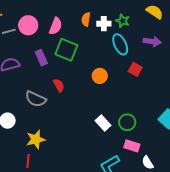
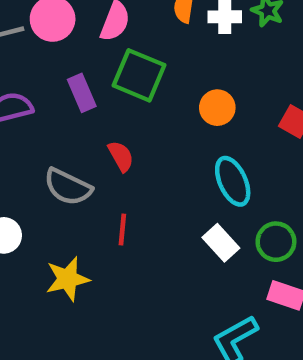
cyan ellipse: (120, 44) -> (233, 181), moved
orange circle: (100, 76) -> (217, 108), moved
red line: (28, 161) -> (122, 230), moved

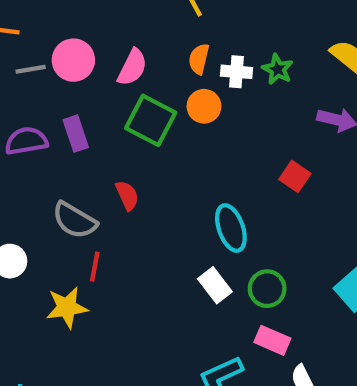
purple rectangle: (82, 93) -> (76, 134), moved
orange circle: (217, 108) -> (204, 106), moved
red line: (122, 230) -> (95, 267), moved

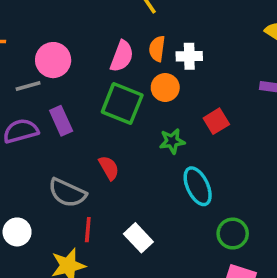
pink semicircle: (132, 67) -> (122, 56), moved
gray line: (31, 69) -> (28, 86), moved
green star: (277, 69) -> (172, 141), moved, turned -30
red square: (295, 176) -> (216, 121), moved, turned 30
white rectangle: (215, 285) -> (138, 238), moved

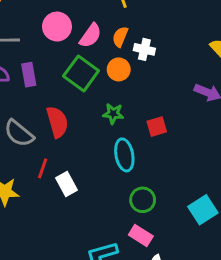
pink circle: (53, 60) -> (57, 27), moved
red square: (216, 121) -> (157, 127), moved
red semicircle: (109, 168) -> (57, 122), size x1.5
red line: (88, 230) -> (43, 168), moved

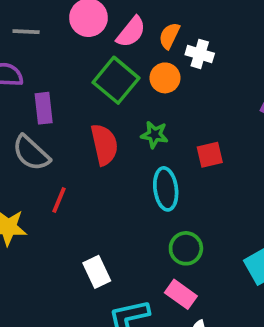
purple rectangle: (29, 75) -> (44, 108), moved
red semicircle: (57, 122) -> (104, 145), moved
white rectangle: (67, 184) -> (97, 272), moved

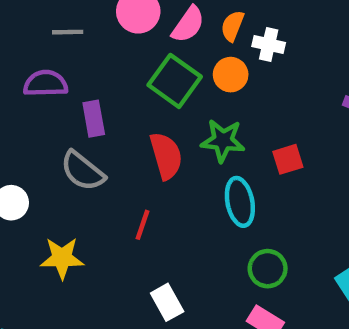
green star: (154, 135) -> (223, 141), size x1.4
red line: (59, 200) -> (143, 225), moved

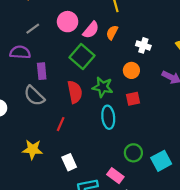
gray line: (68, 32) -> (33, 29), turned -40
white cross: (269, 44) -> (143, 45), moved
orange circle: (231, 75) -> (131, 70), moved
yellow star: (62, 258) -> (32, 149), moved
green circle: (268, 269) -> (133, 153), moved

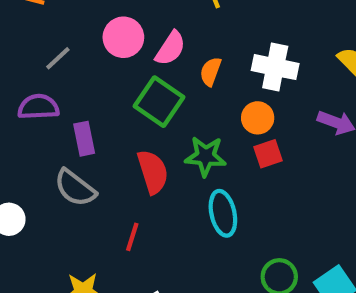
orange semicircle: (112, 33) -> (211, 71), moved
white cross: (143, 45) -> (275, 67), size x1.5
red square: (133, 99) -> (268, 154), moved

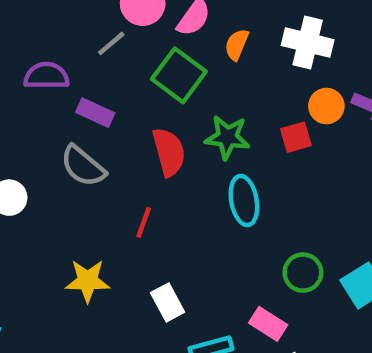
gray line: (58, 58) -> (111, 43), moved
orange circle: (258, 118) -> (326, 106), moved
purple rectangle: (84, 139) -> (95, 113), turned -56

